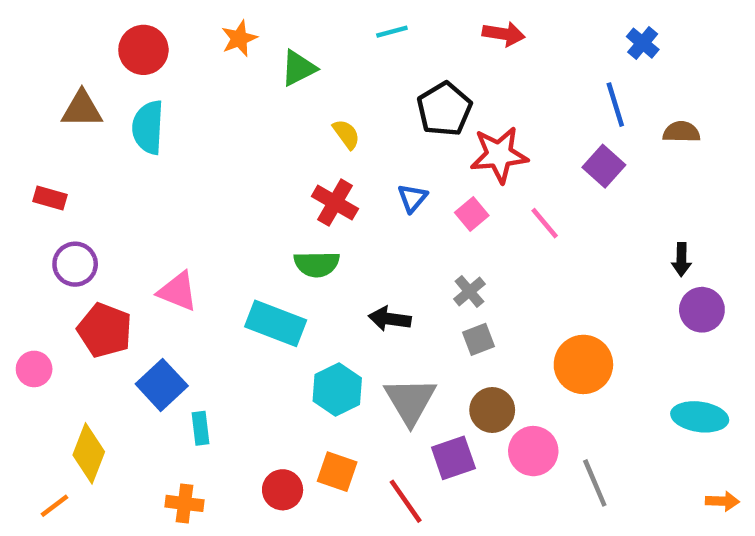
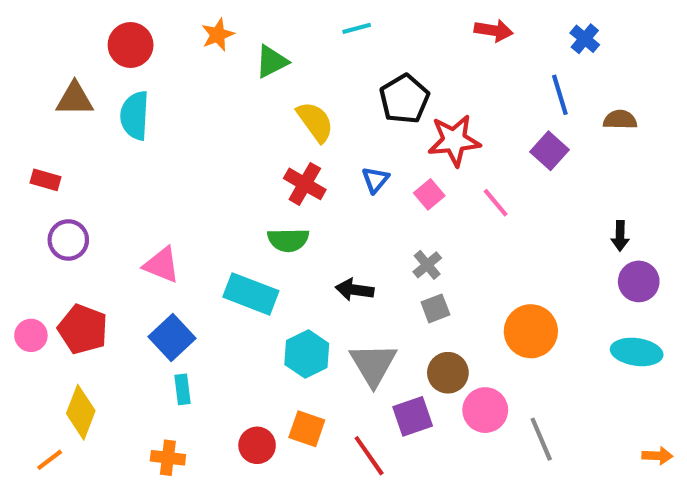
red arrow: (504, 34) -> (494, 30), moved
yellow semicircle: (346, 134) -> (315, 122), size x1.5
red pentagon: (105, 330) -> (83, 329), moved
blue square: (162, 385) -> (172, 337), moved
cyan ellipse: (700, 417) -> (637, 352), moved

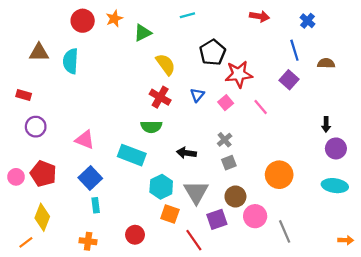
red circle: (131, 45) -> (83, 21), moved
orange square: (307, 429) -> (170, 214), moved

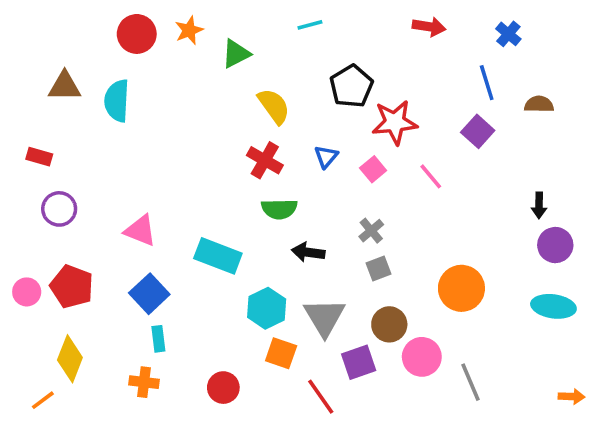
green semicircle: (151, 127) -> (279, 209), moved
orange cross: (88, 241) -> (144, 382), moved

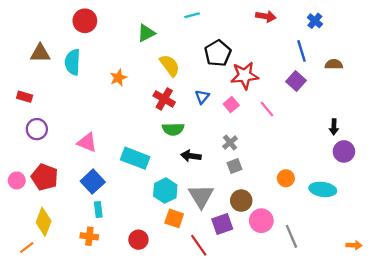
orange star: (189, 30) -> (118, 78), moved
orange circle: (461, 288) -> (286, 178), size x0.6
cyan ellipse: (553, 306) -> (323, 189), moved

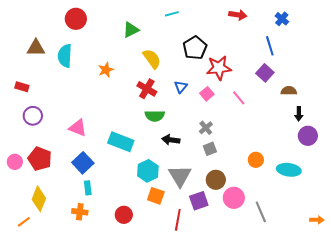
brown semicircle: (334, 64) -> (289, 91), moved
red line: (199, 245) -> (178, 220), turned 45

